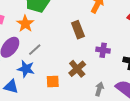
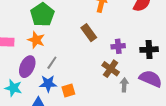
brown cross: (77, 69) -> (111, 69), moved
orange square: (53, 82) -> (68, 91), moved

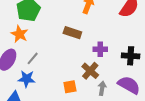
brown rectangle: (89, 33) -> (72, 33), turned -42
orange square: (68, 91) -> (70, 87), moved

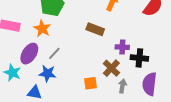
black cross: (131, 56) -> (139, 58), moved
purple semicircle: (129, 85) -> (149, 84), turned -115

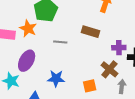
orange star: (42, 28) -> (28, 28), moved
gray line: (54, 53) -> (60, 42), moved, turned 56
blue star: (47, 73) -> (56, 78), moved

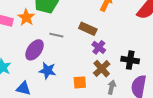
purple cross: (119, 48) -> (99, 47), moved, turned 32
purple ellipse: (27, 61) -> (35, 50), moved

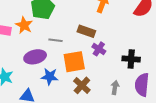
purple ellipse: (35, 50) -> (35, 57), turned 45
brown cross: (102, 69) -> (82, 85), moved
orange square: (80, 82) -> (74, 62), moved, size x1.6

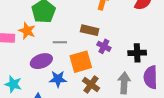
gray arrow: (115, 87) -> (124, 83), size x1.5

